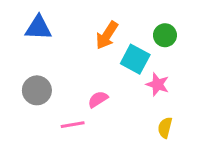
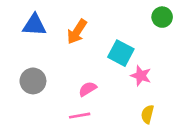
orange arrow: (107, 35) -> (77, 32), moved
green circle: (165, 35) -> (162, 17), moved
pink line: (73, 125) -> (80, 116), moved

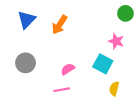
blue triangle: (34, 25) -> (27, 20), turned -48
cyan square: (121, 53) -> (103, 64), moved
pink star: (141, 76) -> (116, 41), moved

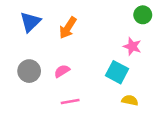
pink semicircle: (68, 69) -> (62, 71), moved
yellow semicircle: (114, 89) -> (130, 100), turned 88

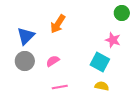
blue triangle: (30, 22) -> (26, 36), moved
yellow semicircle: (130, 100) -> (102, 86), moved

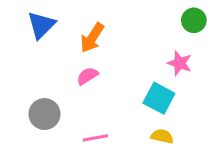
blue triangle: (26, 36) -> (41, 25), moved
gray circle: (25, 61) -> (44, 114), moved
pink semicircle: (53, 61) -> (87, 76), moved

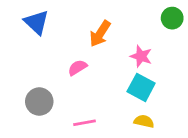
blue triangle: (41, 25) -> (36, 22), turned -32
orange arrow: (92, 38) -> (100, 34), moved
pink star: (180, 63) -> (141, 56), moved

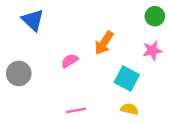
orange arrow: (100, 34) -> (104, 43), moved
pink star: (141, 56) -> (152, 51), moved, turned -30
gray circle: (39, 102) -> (19, 73), moved

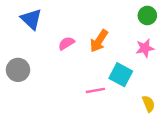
pink semicircle: (70, 61) -> (66, 43), moved
yellow semicircle: (129, 109) -> (149, 104), moved, turned 56
pink line: (76, 110) -> (95, 90), moved

